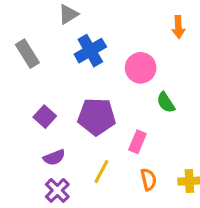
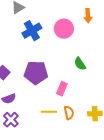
pink circle: (141, 68) -> (64, 29), moved
yellow line: (101, 172) -> (49, 112), moved, turned 63

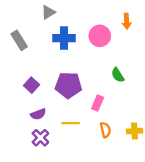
blue cross: (32, 31) -> (64, 38), turned 30
yellow line: (49, 112) -> (71, 123), moved

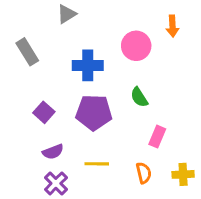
blue cross: (64, 38) -> (88, 65), moved
green semicircle: (118, 75) -> (139, 97), moved
pink rectangle: (98, 103) -> (157, 137), moved

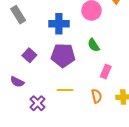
purple semicircle: (53, 152) -> (17, 82), moved, turned 48

